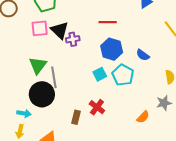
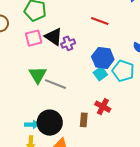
red line: (108, 22) -> (100, 21), turned 30
blue hexagon: (112, 49) -> (103, 58), moved
gray line: (54, 77) -> (55, 84), turned -50
black circle: (42, 94) -> (50, 123), moved

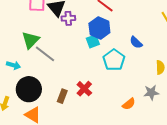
blue hexagon: (103, 58) -> (99, 28), moved
cyan square: (100, 74) -> (93, 41), moved
cyan arrow: (32, 124) -> (14, 65), moved

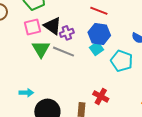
green triangle: (31, 40) -> (41, 49), moved
gray line: (45, 54) -> (64, 52), moved

